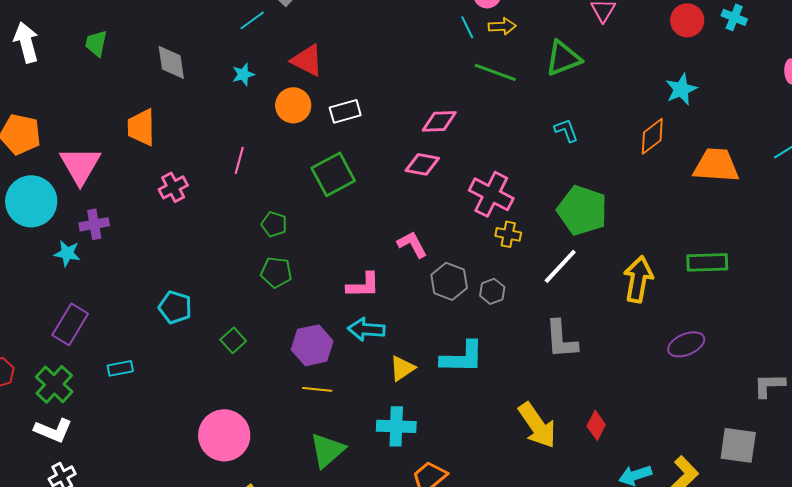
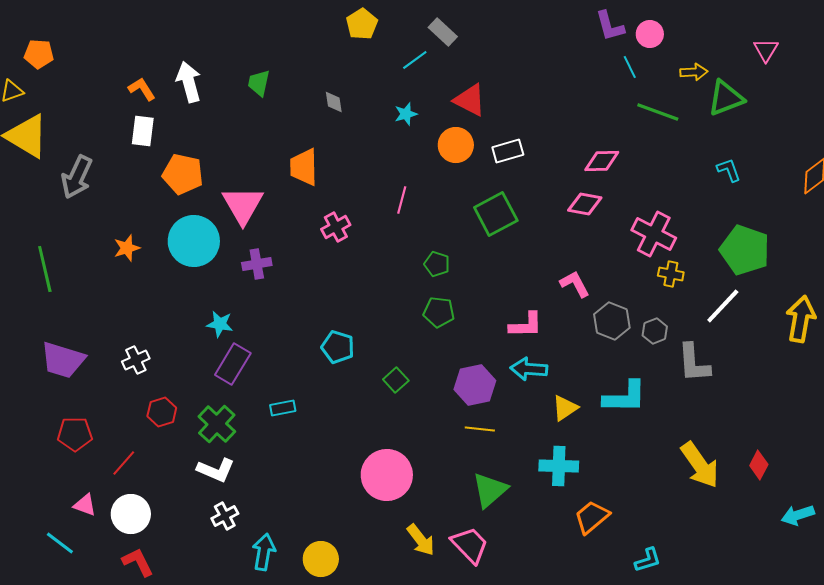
yellow arrow: (502, 26) -> (694, 72), moved
gray diamond: (171, 62) -> (334, 102), size x0.6
cyan star: (67, 253) -> (220, 324), moved
gray L-shape: (561, 339) -> (694, 363), moved

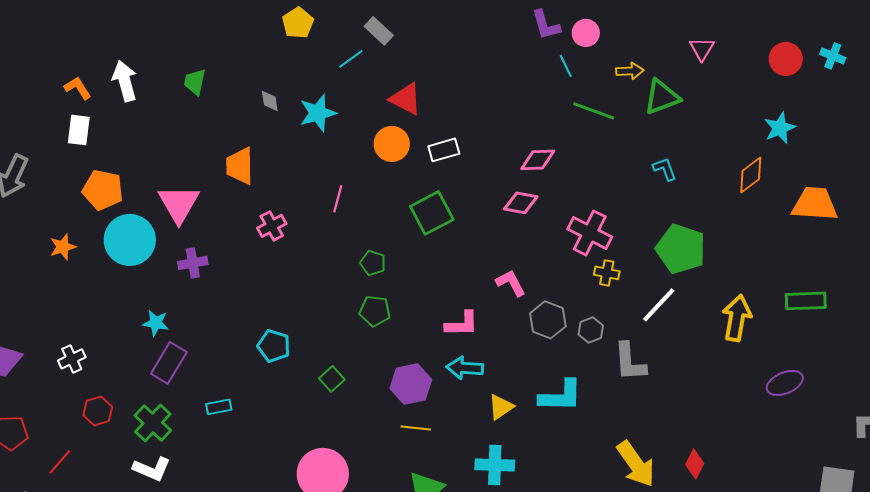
cyan star: (406, 114) -> (318, 113), moved, size x1.6
orange pentagon: (183, 174) -> (103, 190), moved

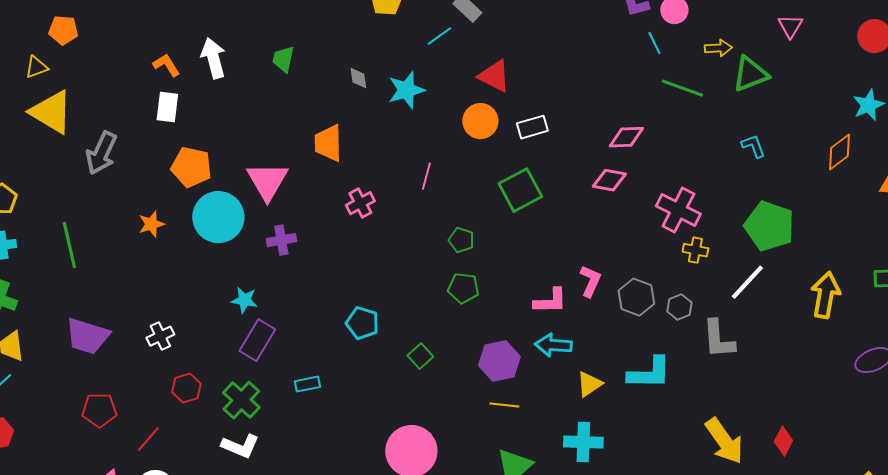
pink L-shape: (511, 283) -> (590, 281), moved, turned 52

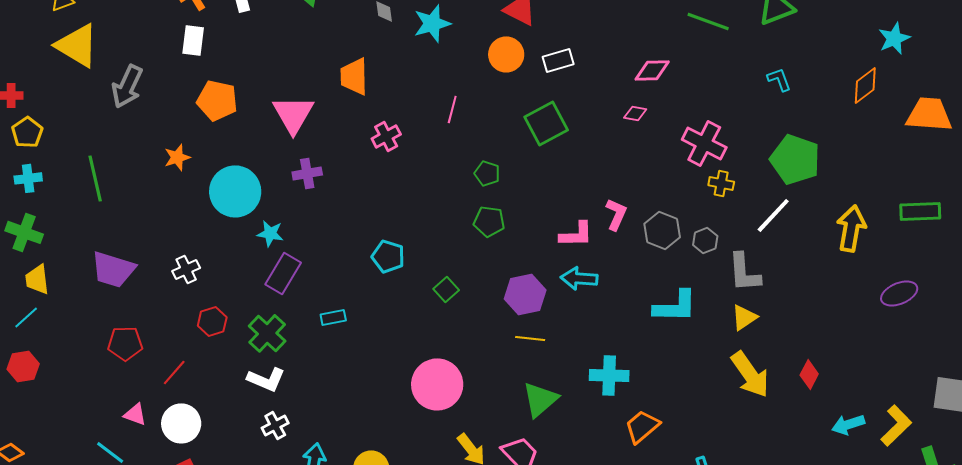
pink diamond: (609, 180) -> (635, 113), size x0.7
cyan circle: (218, 217) -> (235, 191), moved
yellow triangle: (589, 384) -> (744, 317), moved

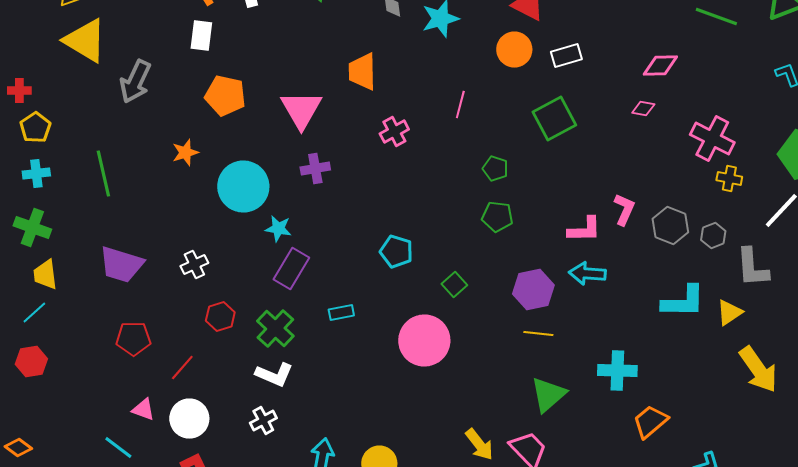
yellow triangle: (744, 317) -> (729, 312), moved
pink circle: (437, 384) -> (424, 340), moved
white cross: (275, 425) -> (263, 420), moved

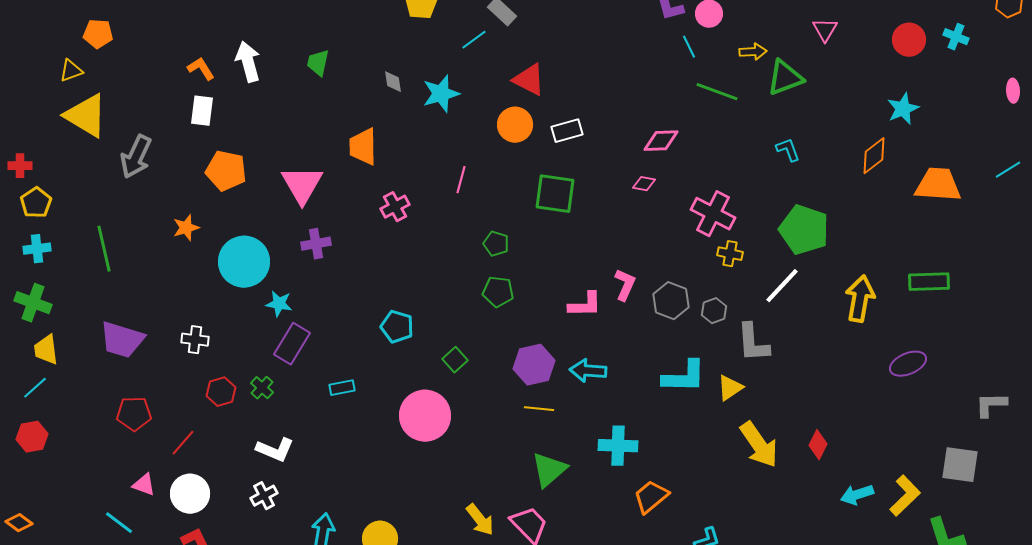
green square: (554, 118) -> (555, 194), turned 36
white cross: (194, 264) -> (195, 340), turned 32
cyan arrow: (587, 274) -> (588, 371), moved
green cross: (275, 328) -> (262, 388), moved, size x0.6

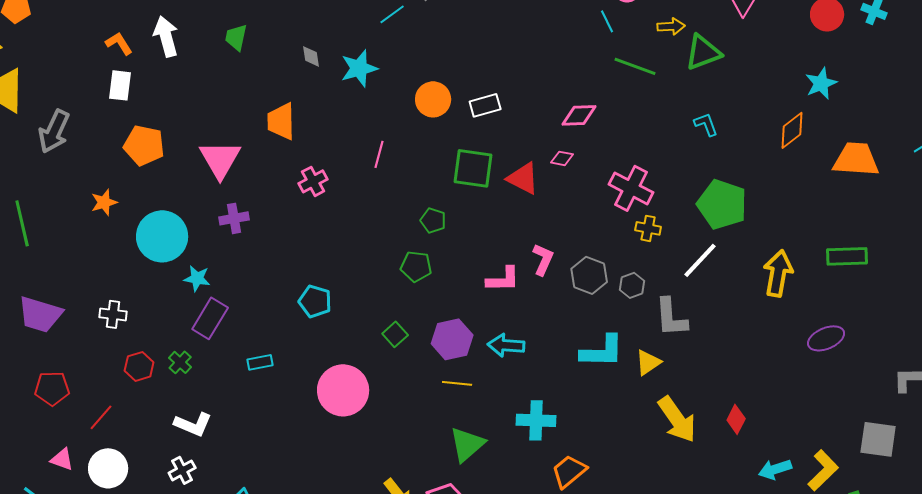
red triangle: (529, 80) -> (523, 178), moved
green pentagon: (496, 244) -> (433, 220), moved
green square: (455, 360) -> (395, 334), moved

